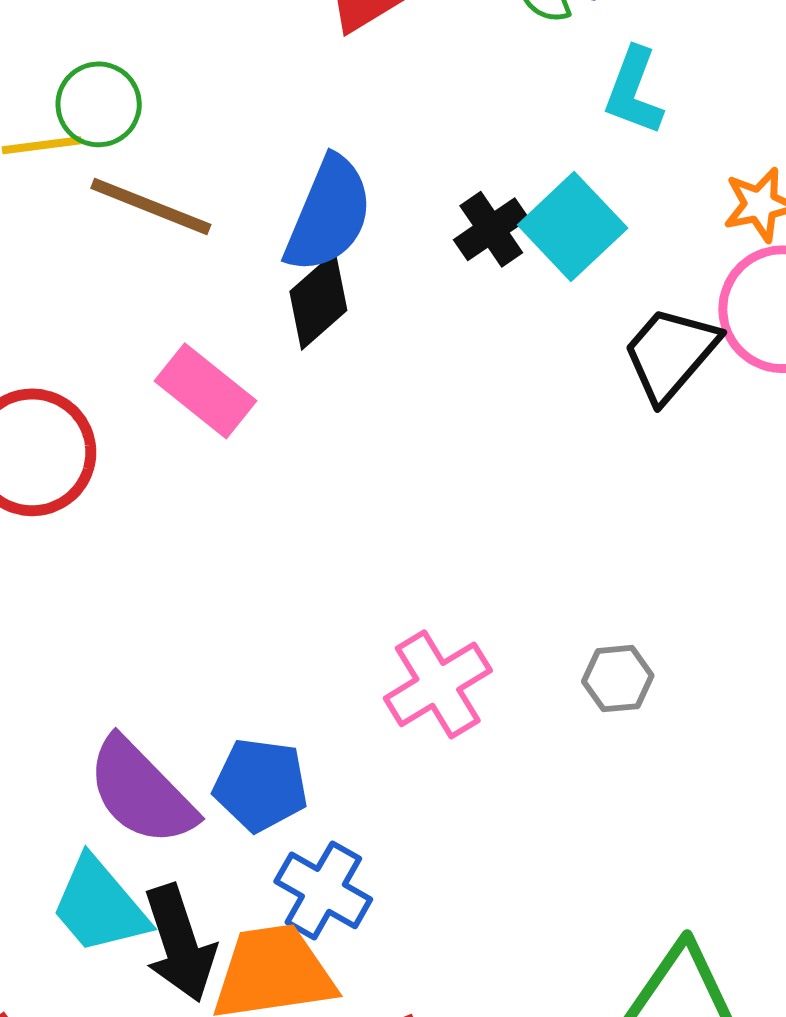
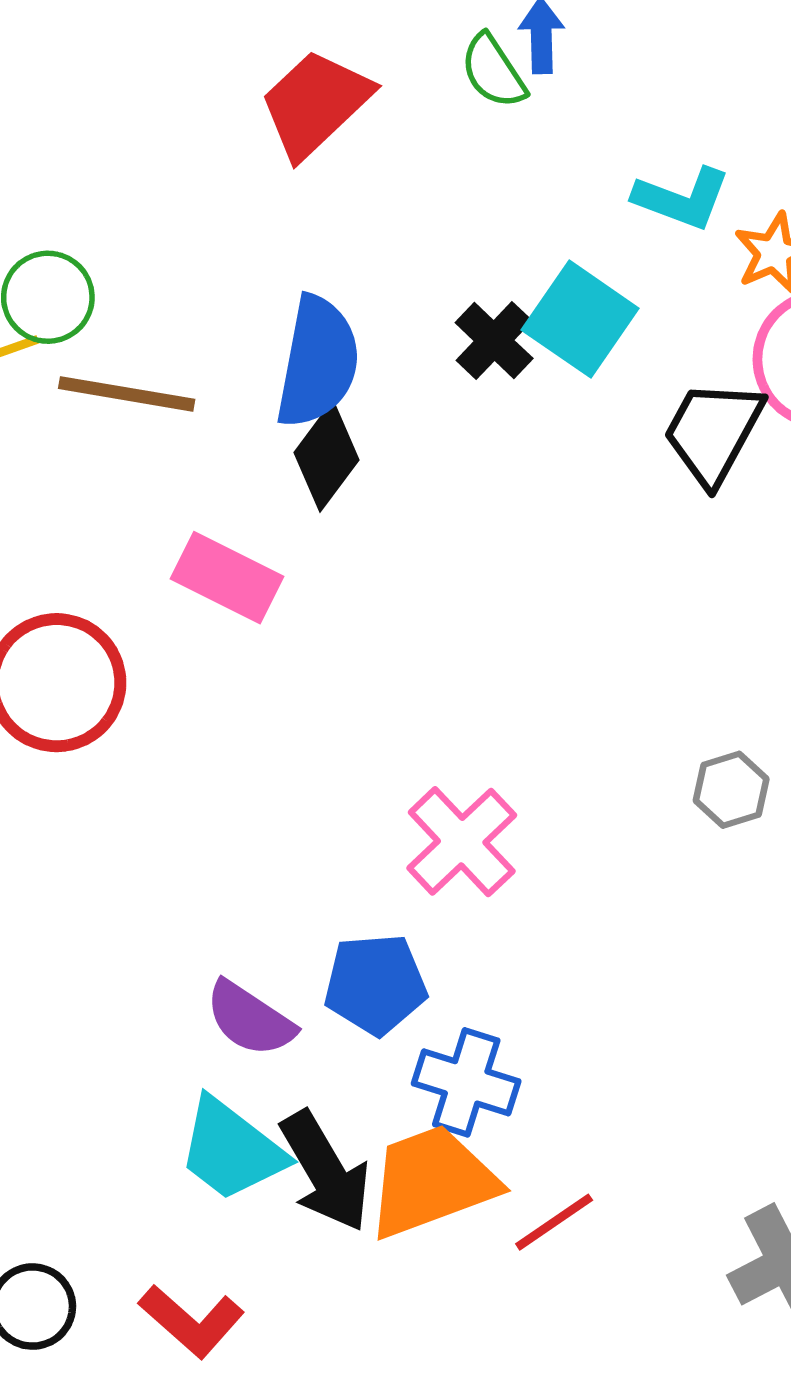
cyan L-shape: (634, 91) -> (682, 199), moved, turned -78
pink cross: (438, 684) -> (462, 842), moved
purple semicircle: (141, 792) -> (250, 1019), size x0.7

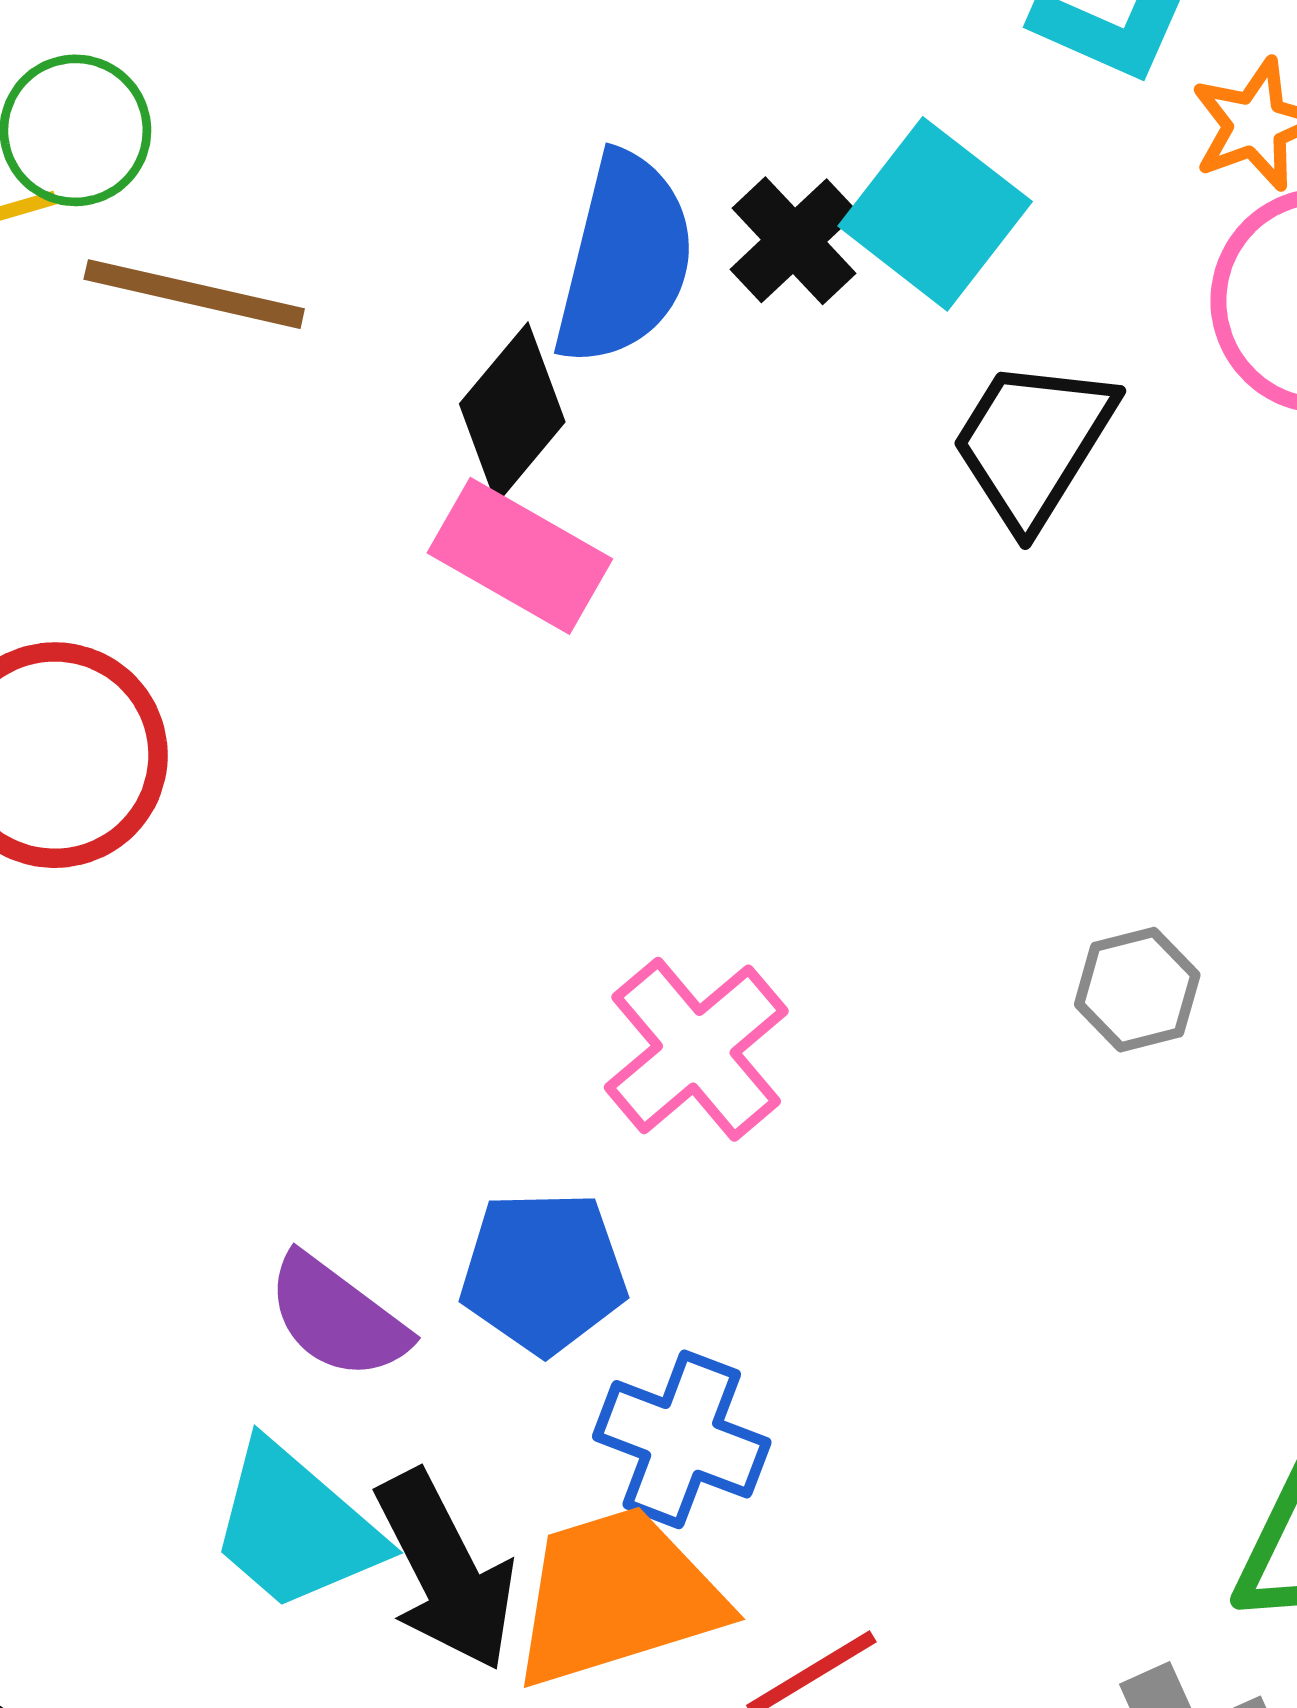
blue semicircle: (318, 362) -> (625, 259), moved
black trapezoid: (713, 432) -> (1033, 443), moved
pink rectangle: (227, 578) -> (520, 556), moved

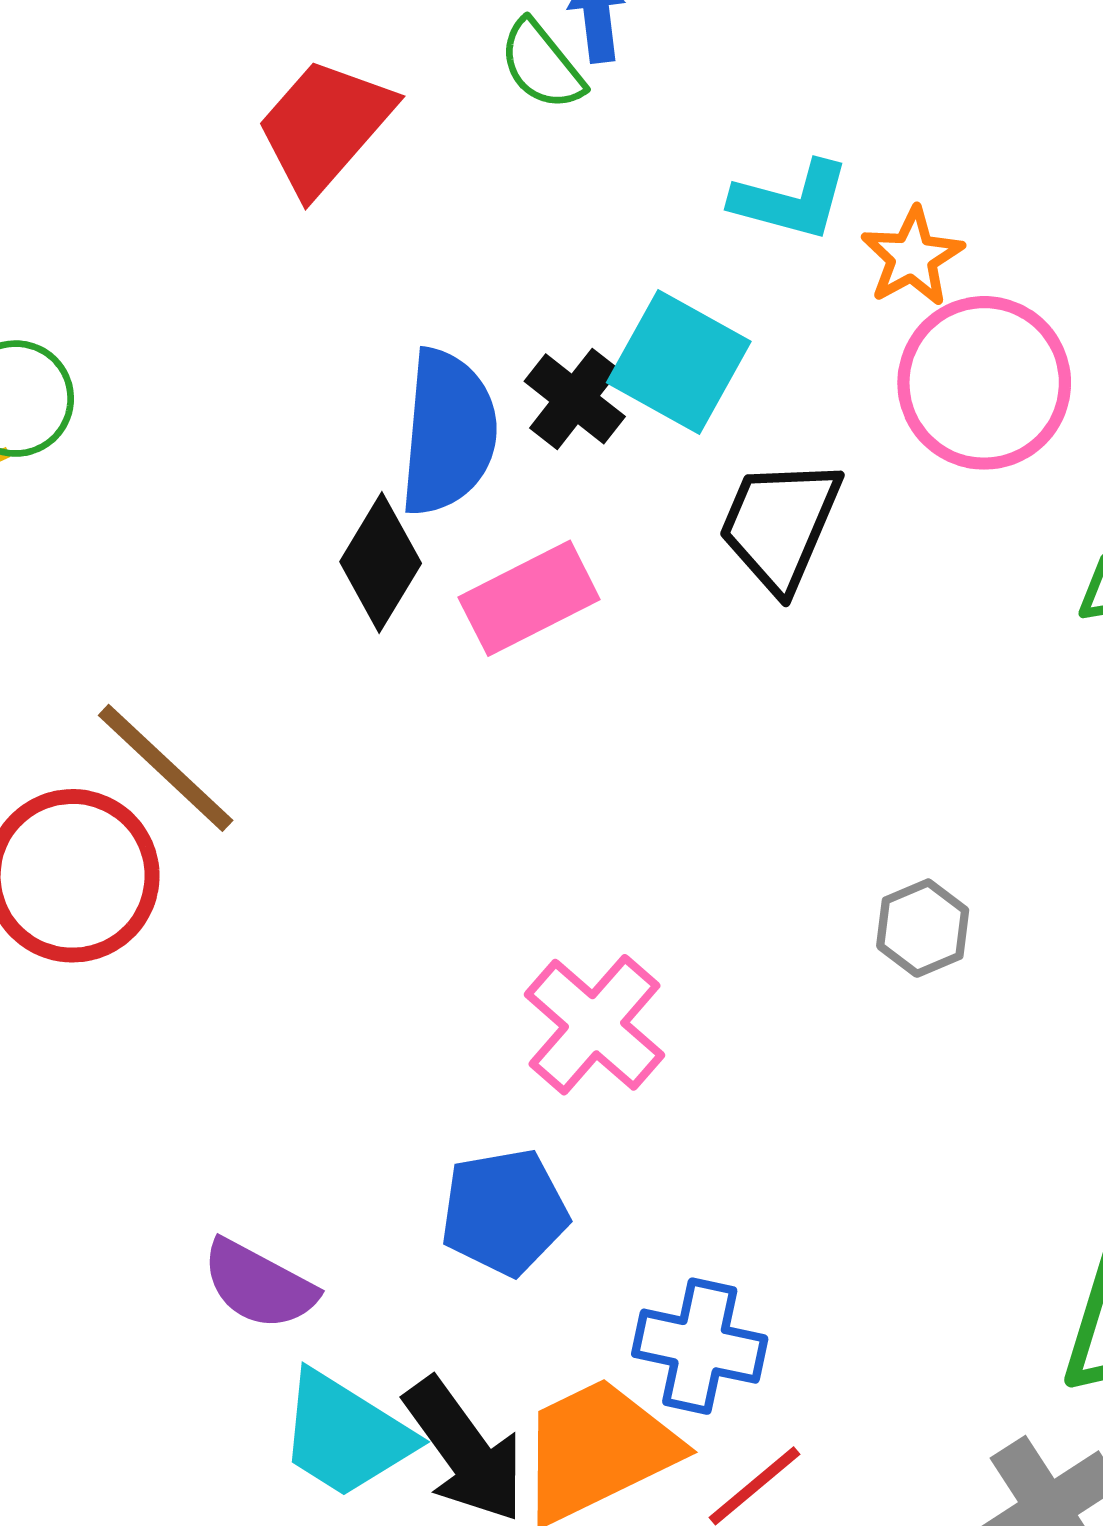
brown line: (194, 294) -> (166, 768), moved, turned 39
pink rectangle: (520, 556) -> (529, 598), moved, turned -48
purple semicircle: (337, 1317) -> (259, 1285), moved
blue cross: (682, 1439) -> (700, 1346), moved

